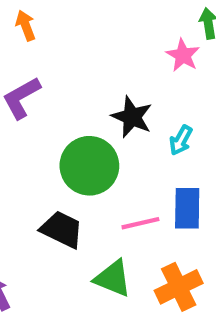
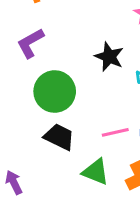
green circle: (89, 166) -> (55, 91), moved

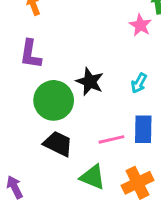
purple L-shape: (30, 43) -> (30, 54), turned -52
black star: (109, 57) -> (90, 82), moved

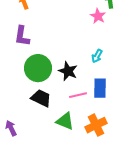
black star: (90, 82) -> (68, 71), moved

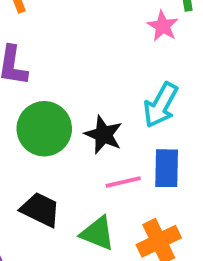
cyan arrow: (97, 56) -> (161, 105), size x1.6
black trapezoid: (41, 98) -> (40, 210), moved

